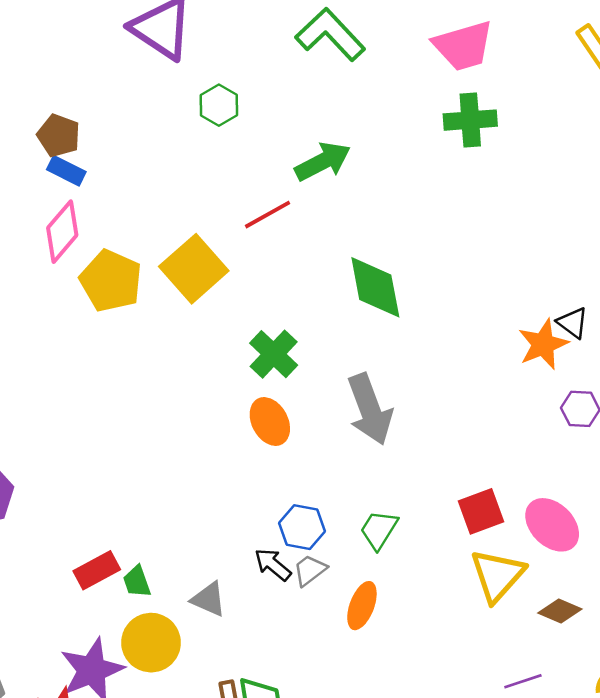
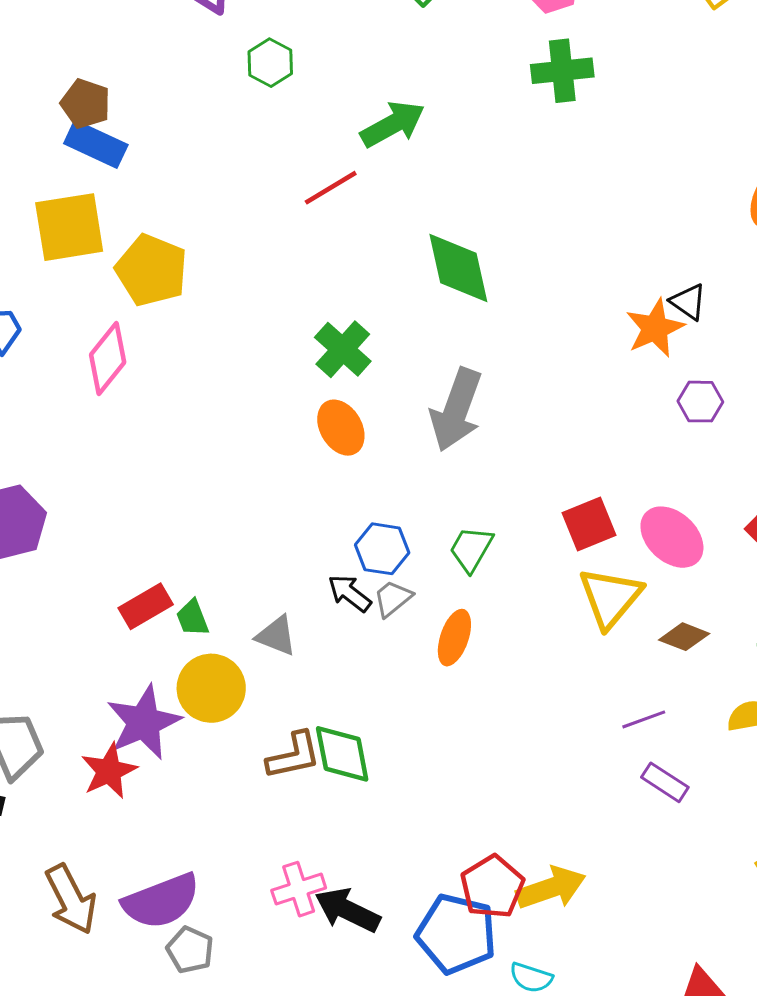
blue rectangle: (66, 171) -> (96, 144), size x1.4
pink diamond: (62, 232) -> (108, 359), moved
yellow square: (194, 269) -> (69, 227), moved, turned 34
gray arrow: (370, 409) -> (456, 410), turned 42

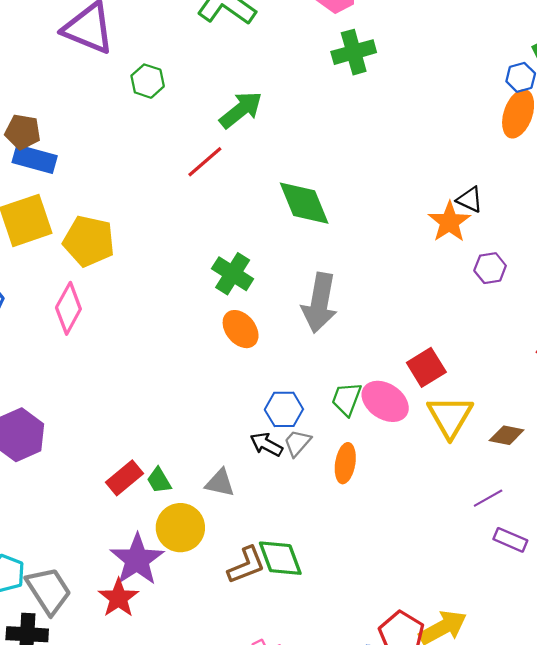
pink ellipse: (672, 537) -> (385, 401), moved

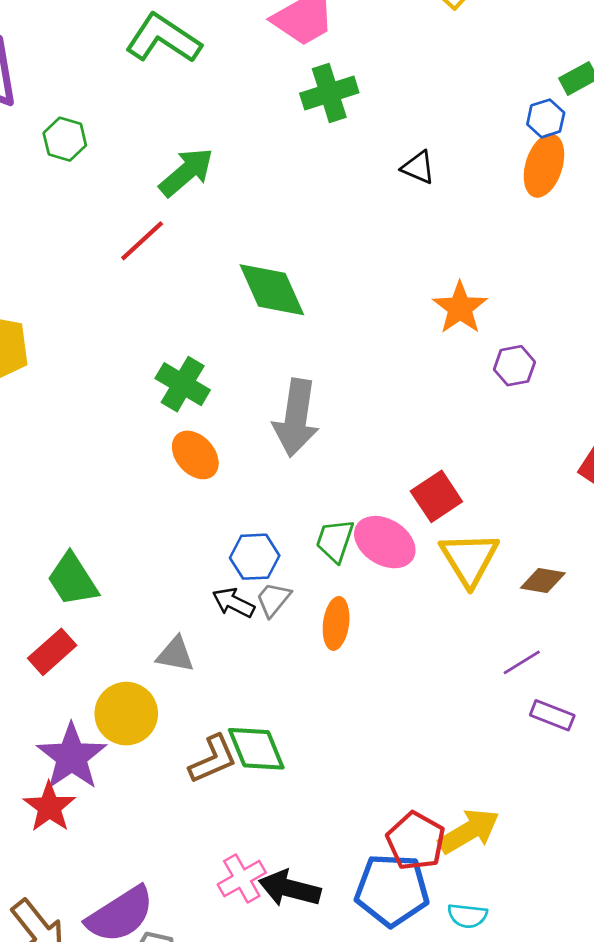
black triangle: (470, 200) -> (418, 167), moved
green trapezoid: (159, 480) -> (73, 580), moved, size x1.6

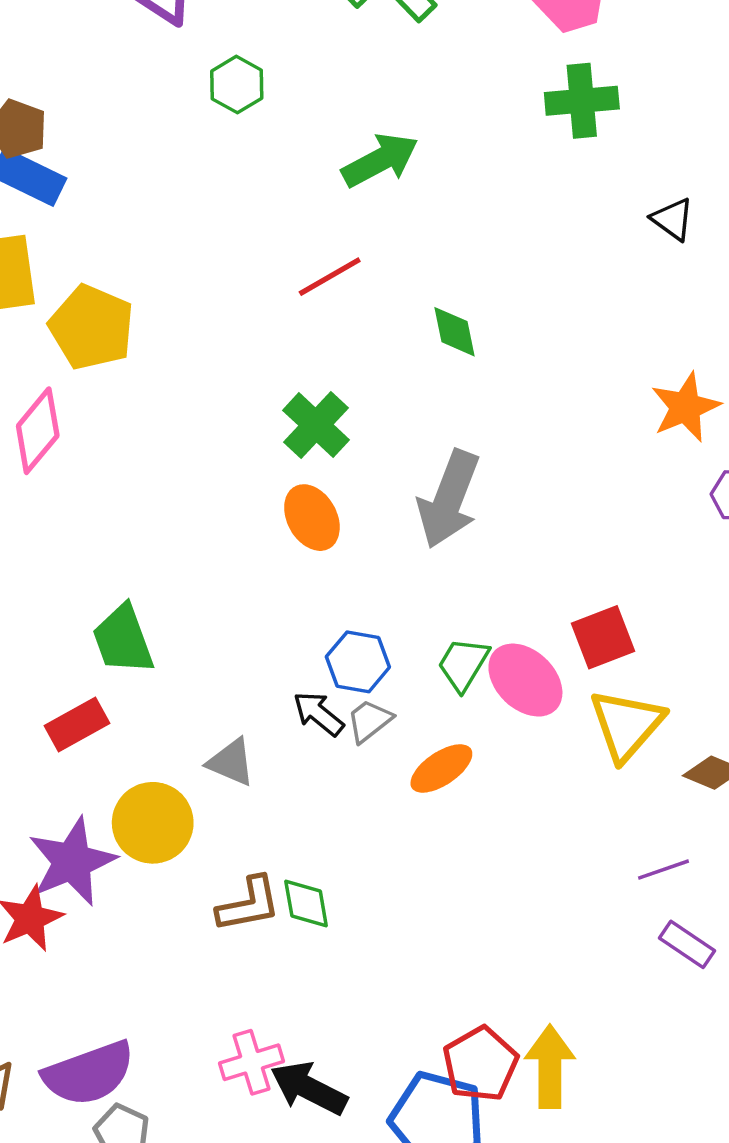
red line: (142, 241) -> (330, 277), moved
green diamond: (272, 290) -> (454, 332), size x0.6
orange ellipse: (336, 623) -> (441, 768), turned 36
green diamond: (256, 749) -> (306, 903), size x0.7
yellow arrow: (469, 831) -> (550, 1067), turned -72

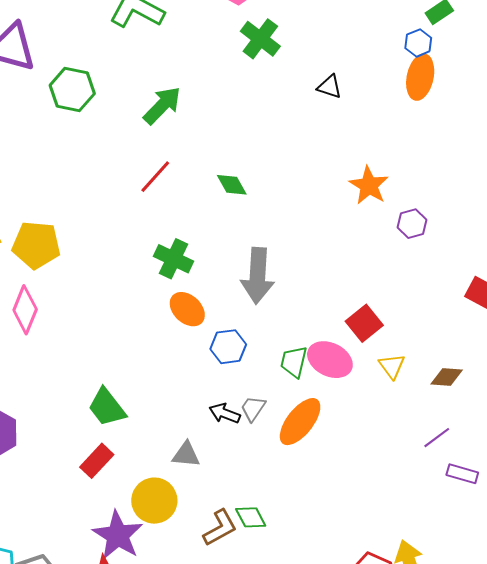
green hexagon: (237, 85) -> (72, 90), size x1.4
green cross: (582, 101) -> (260, 39), turned -30
blue hexagon: (358, 662) -> (228, 347), moved
yellow triangle: (627, 725) -> (392, 366), size x0.6
orange ellipse: (441, 768) -> (300, 422), size x1.4

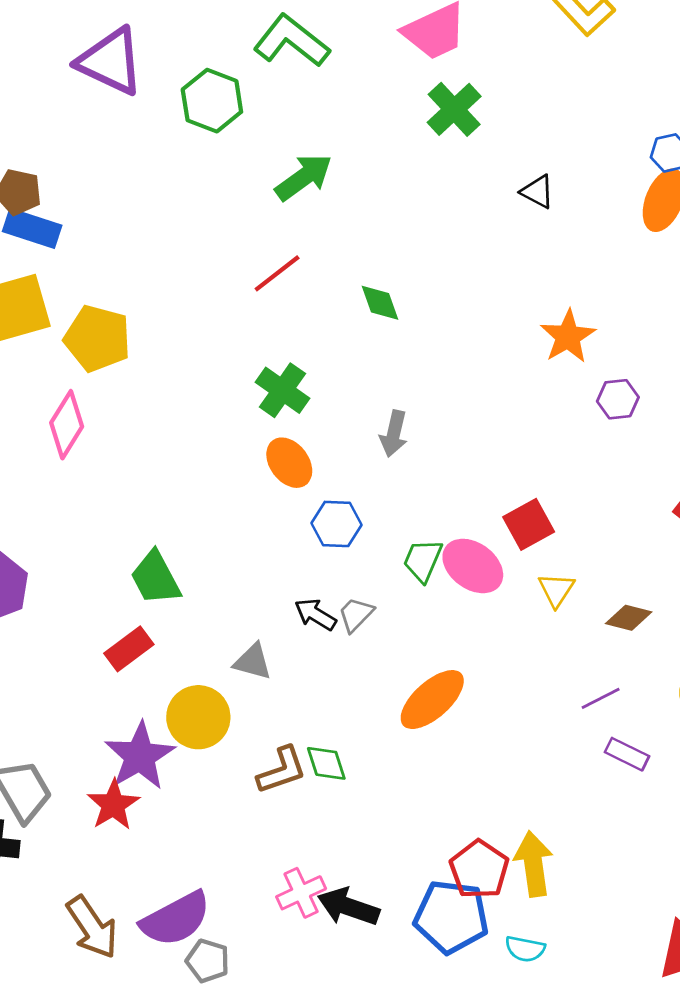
green hexagon: (72, 90) -> (212, 101), moved
gray arrow: (258, 276) -> (394, 434), size x0.6
orange ellipse: (300, 422) -> (432, 700), moved

